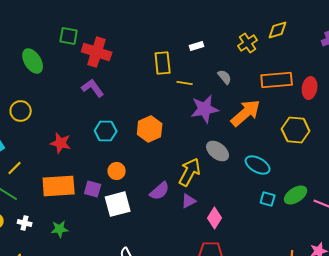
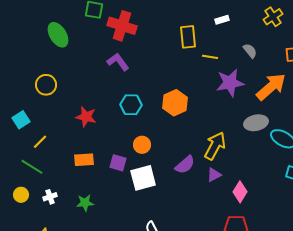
gray ellipse: (218, 151) -> (256, 123), moved, turned -50
orange rectangle: (59, 186) -> (84, 160), size x0.6
white cross: (25, 223) -> (50, 197), turned -32

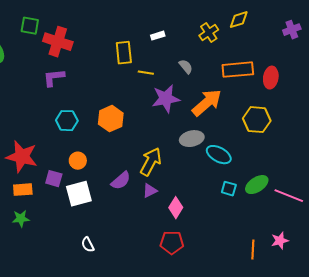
purple L-shape: (118, 62) -> (54, 78), turned -60
red star: (86, 117) -> (22, 157), moved, size x1.5
orange rectangle: (84, 160) -> (23, 190), moved

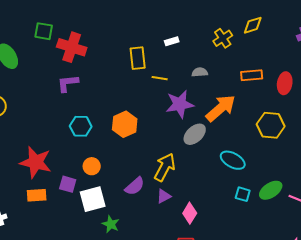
gray semicircle: (186, 67) -> (200, 72), turned -56
orange rectangle: (238, 70) -> (252, 75), size x0.7
gray ellipse: (192, 139) -> (195, 134), moved, turned -30
green star: (21, 219) -> (111, 224), moved, turned 30

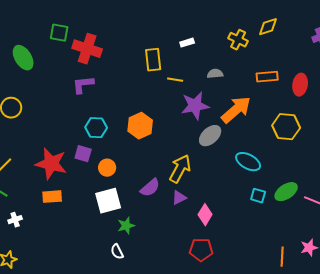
yellow cross: (223, 38) -> (238, 40), turned -30
purple square: (68, 184) -> (83, 154), moved
green star: (111, 224) -> (126, 226), turned 30

